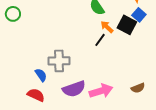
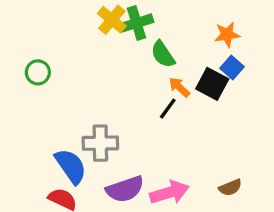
green circle: (13, 14) -> (38, 72), moved
blue semicircle: (41, 75) -> (71, 166), size x1.6

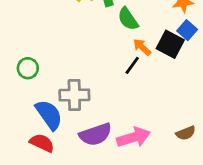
green circle: (38, 72) -> (28, 68), moved

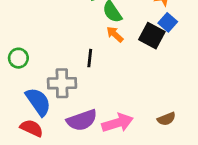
orange arrow: (142, 47) -> (115, 34), moved
black line: (132, 65) -> (90, 58), moved, turned -30

